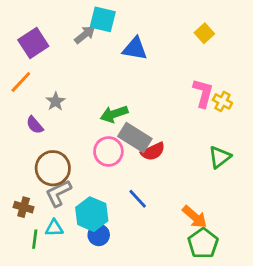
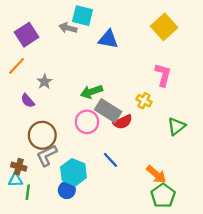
yellow square: (204, 33) -> (164, 27), size x1.6
gray arrow: (85, 35) -> (68, 28), turned -126
yellow cross: (222, 101) -> (144, 101), moved
cyan triangle: (54, 228) -> (15, 180), moved
blue circle: (99, 235) -> (67, 190), moved

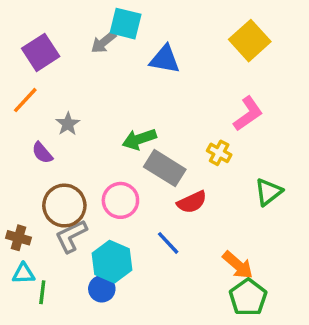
gray arrow: (68, 28) -> (103, 42), turned -54
pink L-shape: (163, 75) -> (248, 114), turned 40
pink circle: (87, 122) -> (120, 200), moved
red semicircle: (123, 122) -> (192, 202), moved
brown cross: (19, 167) -> (18, 238), moved

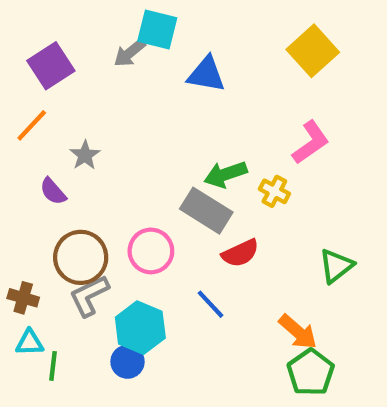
green arrow: (139, 139) -> (225, 174), moved
green triangle: (268, 192) -> (336, 266), moved

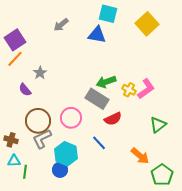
cyan square: (157, 30) -> (108, 14), moved
purple square: (51, 66) -> (15, 40), moved
pink L-shape: (311, 142) -> (146, 89), moved
green pentagon: (311, 372) -> (162, 175), moved

